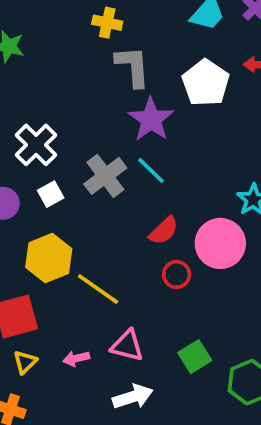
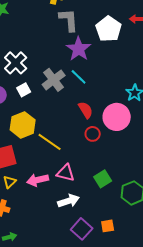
red semicircle: (164, 231) -> (86, 110), turned -78
pink arrow: (76, 358) -> (38, 180), size x1.5

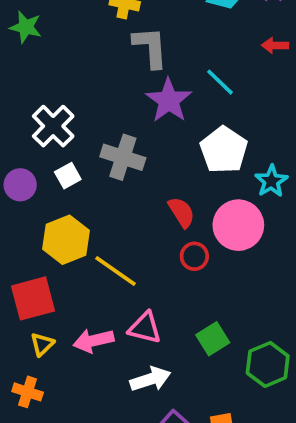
white pentagon: (109, 29) -> (224, 150), moved
cyan line: (79, 77) -> (220, 82), moved
gray cross: (54, 80) -> (123, 157), turned -35

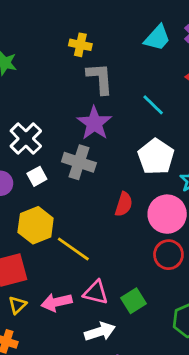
purple star: (169, 100) -> (94, 123), moved
red semicircle: (182, 212) -> (124, 204), turned 50
red circle: (194, 256) -> (168, 255), moved, size x1.4
green square: (213, 339) -> (134, 301), moved

